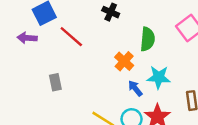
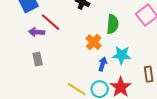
purple arrow: (27, 38) -> (37, 32), moved
blue arrow: (135, 88) -> (103, 64), turned 56

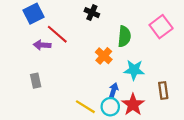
gray rectangle: (38, 59) -> (36, 81), moved
blue arrow: (103, 64) -> (113, 90), moved

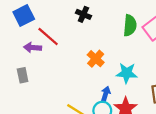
green semicircle: (124, 36) -> (130, 25), moved
gray rectangle: (36, 81) -> (23, 75), moved

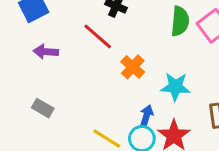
red line: (48, 37) -> (98, 36), moved
gray rectangle: (23, 75) -> (43, 108), moved, turned -48

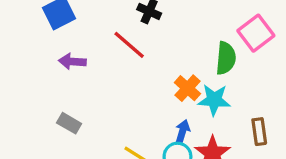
green semicircle: (180, 21) -> (226, 58), moved
orange cross: (133, 67) -> (187, 88), moved

